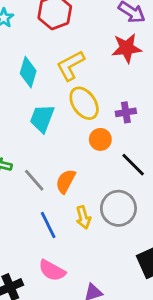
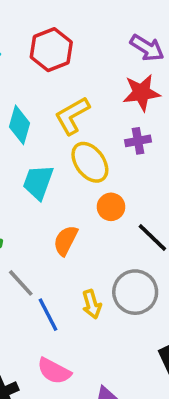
purple cross: (126, 112) -> (138, 141), moved
gray line: (34, 180) -> (21, 283), moved
orange semicircle: (66, 181) -> (66, 240), moved

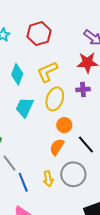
yellow ellipse: (90, 162) -> (55, 99), turned 50
orange semicircle: (66, 240) -> (57, 147), moved

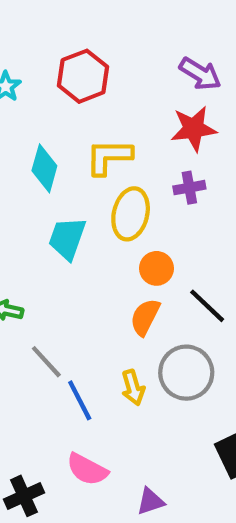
yellow L-shape: (47, 72) -> (109, 157), turned 30

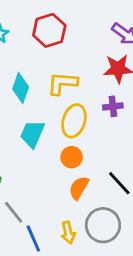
orange circle: (156, 268) -> (72, 157), moved

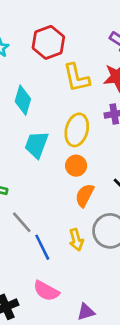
yellow L-shape: (62, 83) -> (76, 78), moved, turned -104

